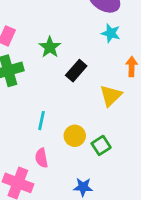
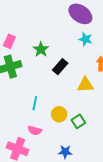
yellow triangle: (111, 96) -> (85, 85), turned 42
pink semicircle: (41, 158) -> (35, 130), turned -64

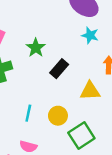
yellow circle: (59, 114) -> (58, 116), moved
green square: (78, 121) -> (81, 135), size x1.5

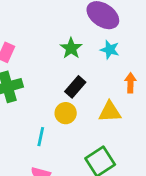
green star: (36, 48) -> (71, 48), moved
yellow circle: (58, 116) -> (66, 113), moved

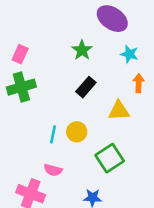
cyan star: (110, 50) -> (129, 54), moved
yellow circle: (66, 113) -> (77, 132), moved

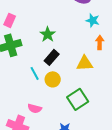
green star: (82, 50) -> (48, 34), moved
black rectangle: (86, 87) -> (52, 57), moved
cyan line: (53, 134) -> (35, 73), moved, turned -40

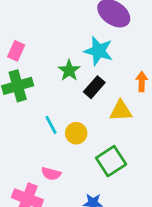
cyan star: (93, 20) -> (98, 51), moved, size x1.5
black rectangle: (52, 57) -> (94, 87), moved

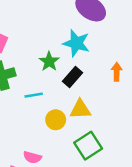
yellow triangle: (121, 111) -> (80, 109), moved
cyan line: (51, 125) -> (34, 95), moved, turned -72

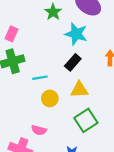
green star: (49, 61) -> (53, 12), moved
yellow circle: (56, 120) -> (50, 98), moved

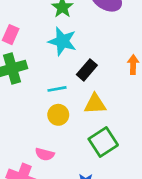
cyan star: (76, 34) -> (62, 41), moved
cyan line: (40, 78) -> (57, 89), moved

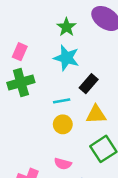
pink semicircle: (45, 154) -> (63, 164), moved

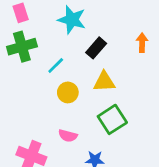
pink rectangle: (20, 52) -> (21, 13), turned -42
cyan line: (62, 101) -> (56, 66), moved, turned -35

